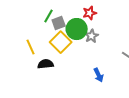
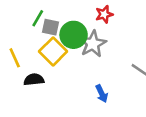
red star: (90, 13) -> (104, 14), moved
gray square: (59, 23) -> (50, 27), turned 32
gray star: (92, 36) -> (93, 44), size x1.5

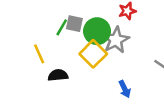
green line: (38, 18) -> (62, 27), moved
yellow square: (53, 51) -> (93, 54), moved

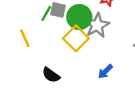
black semicircle: (58, 75) -> (51, 75), moved, turned -138
blue arrow: (125, 89) -> (105, 71), turned 70

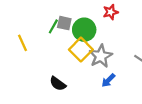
gray star: (97, 25) -> (101, 56), moved
yellow line: (25, 38) -> (23, 43), moved

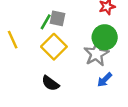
green circle: (84, 30) -> (105, 37), moved
yellow square: (81, 50) -> (54, 47), moved

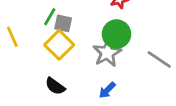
gray square: (57, 18) -> (63, 23), moved
blue arrow: (105, 80) -> (107, 90), moved

